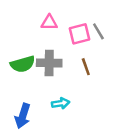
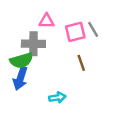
gray cross: (49, 63) -> (33, 44), moved
blue arrow: (23, 116) -> (20, 78), moved

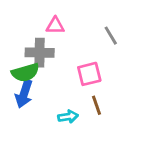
pink square: (75, 32) -> (89, 74), moved
brown line: (81, 63) -> (96, 105), moved

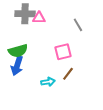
gray cross: (40, 53) -> (25, 14), moved
brown line: (96, 105) -> (68, 74), turned 56

